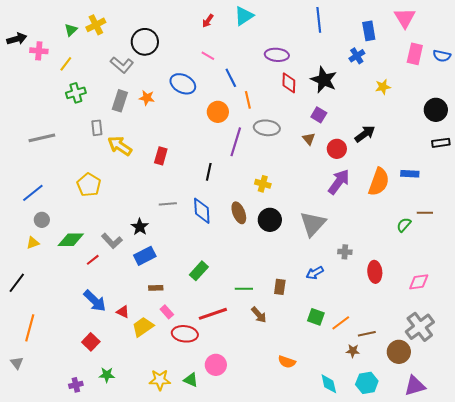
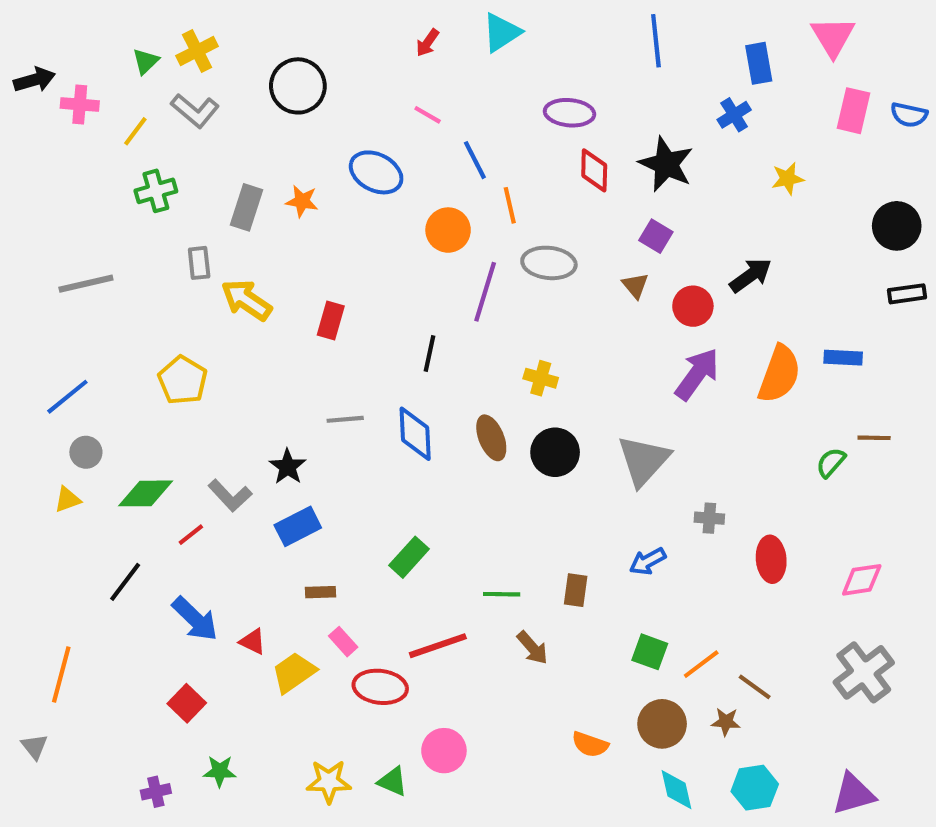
gray L-shape: (122, 65) -> (195, 111), moved
black line: (17, 283) -> (125, 582), moved
brown line: (367, 334) -> (755, 687), turned 48
brown circle: (399, 352) -> (662, 724), moved

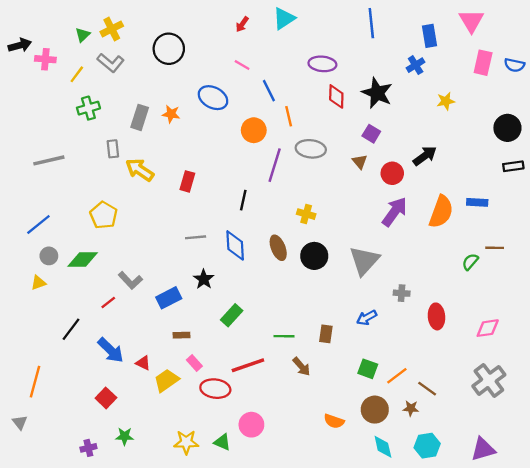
black star: (288, 467) -> (204, 279), moved
green diamond: (146, 493) -> (83, 259), moved

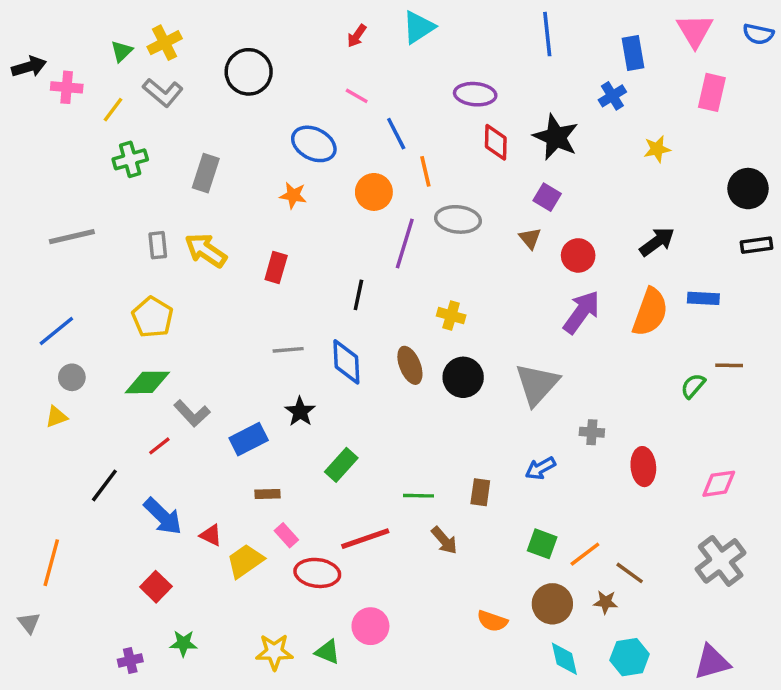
blue semicircle: (514, 65) -> (758, 34), moved
orange star: (171, 114) -> (293, 195), moved
gray rectangle: (113, 149) -> (158, 245), moved
black arrow: (425, 156) -> (657, 242), moved
green diamond: (83, 259) -> (147, 382), moved

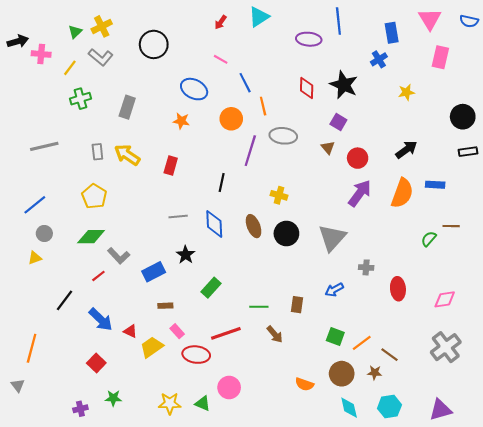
purple ellipse: (475, 94) -> (309, 39), moved

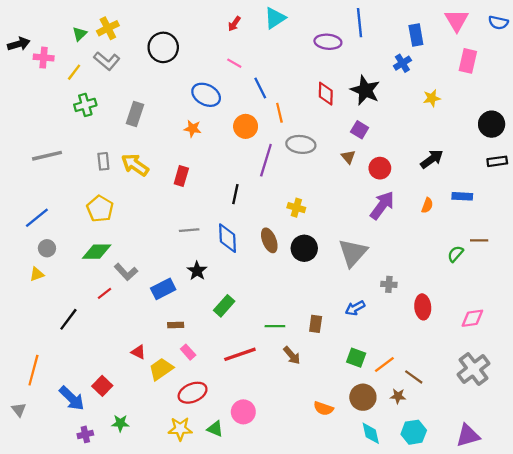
orange semicircle: (402, 193) -> (427, 205), size x0.5
blue arrow: (101, 320) -> (72, 398), moved
red ellipse: (196, 355) -> (193, 393), moved, turned -30

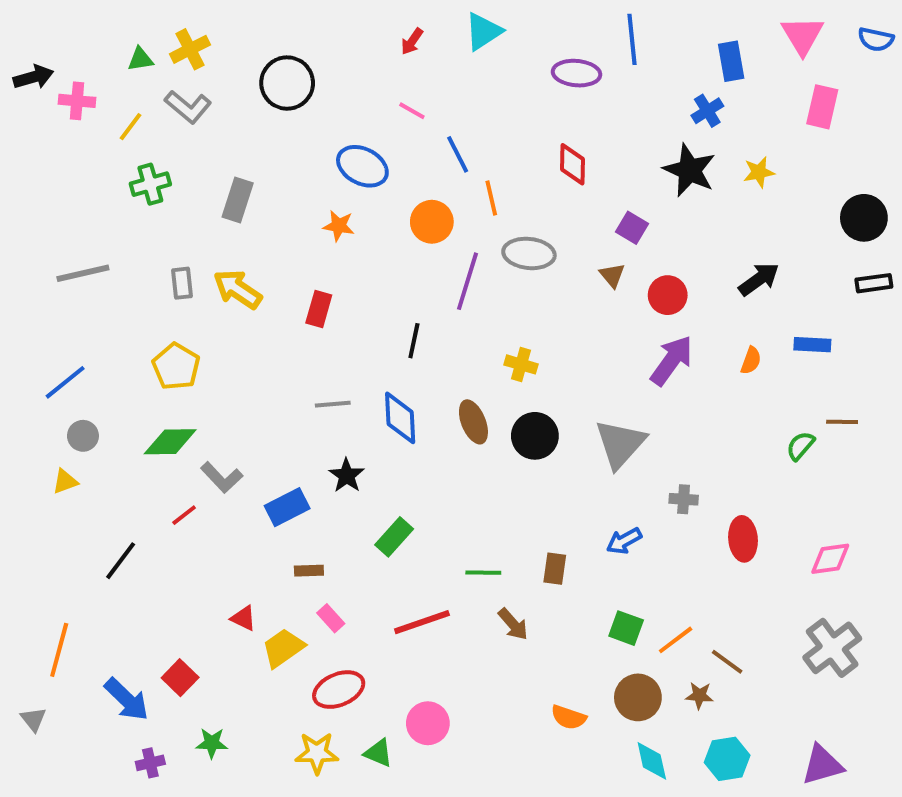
green triangle: (80, 34) -> (140, 59), turned 35
black star: (365, 90) -> (689, 170), moved

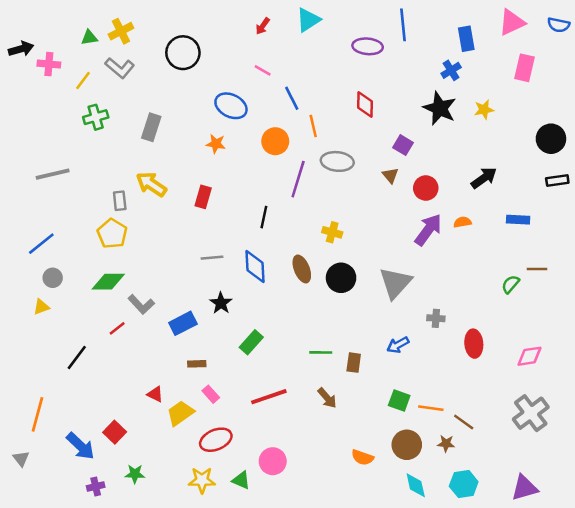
pink triangle: (802, 35) -> (512, 22), turned 36
gray rectangle: (182, 283) -> (120, 201), moved
orange semicircle: (751, 361) -> (462, 222), moved, turned -120
green line: (483, 573) -> (321, 352), moved
orange line: (676, 640) -> (431, 408), turned 45

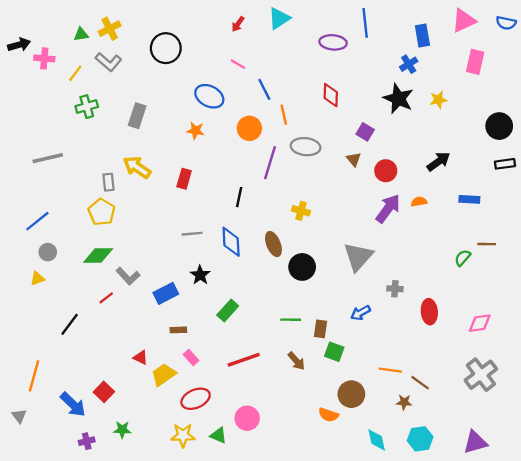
black circle: (341, 278) -> (302, 267), moved
green square: (399, 401) -> (334, 352), moved
brown circle: (407, 445) -> (351, 394), moved

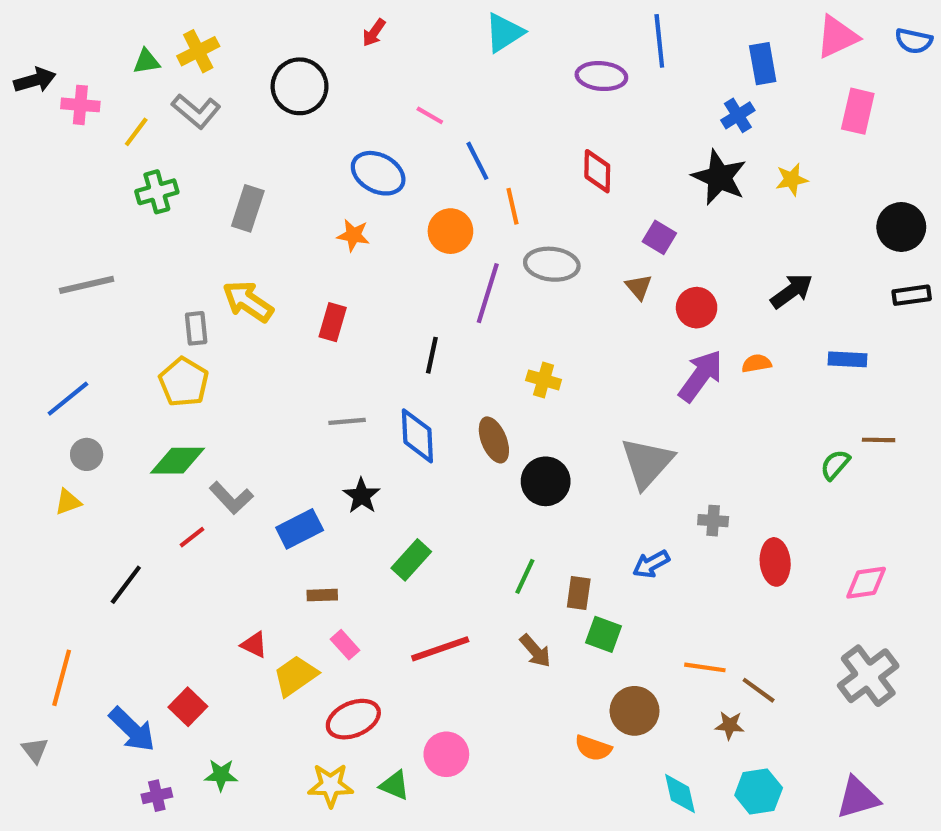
red arrow: (238, 24) -> (374, 33), moved
green line: (291, 320) -> (525, 576), turned -66

